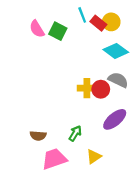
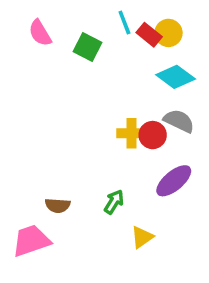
pink semicircle: (37, 29) -> (40, 33), moved
pink trapezoid: (54, 159) -> (31, 241), moved

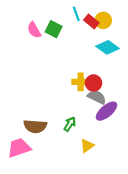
pink semicircle: (40, 33) -> (34, 30), moved
gray semicircle: (179, 121) -> (97, 97), moved
brown semicircle: (58, 205) -> (35, 126), size x1.5

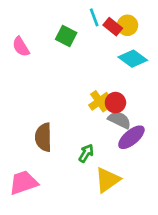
pink semicircle: (34, 30) -> (21, 47), moved
yellow cross: (81, 82) -> (99, 101), turned -35
brown semicircle: (35, 126) -> (43, 137), moved, turned 85
yellow triangle: (87, 146) -> (107, 180), size x1.5

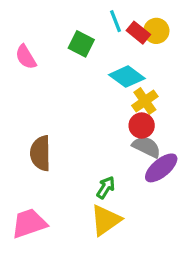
cyan diamond: (133, 59) -> (127, 77), moved
yellow cross: (99, 101) -> (145, 101), moved
brown semicircle: (43, 137) -> (40, 153), moved
yellow triangle: (107, 180) -> (106, 220), moved

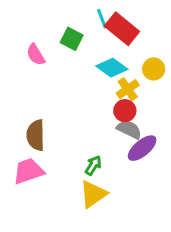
yellow circle: (156, 31) -> (154, 69), moved
red rectangle: (138, 33) -> (122, 29), size x1.6
pink semicircle: (26, 57) -> (36, 55), moved
pink trapezoid: (29, 223) -> (28, 171), moved

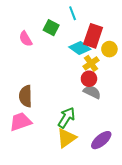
red rectangle: (122, 29) -> (93, 36), moved, turned 70
purple ellipse: (142, 148) -> (101, 140), moved
green arrow: (93, 165) -> (66, 118), size x1.5

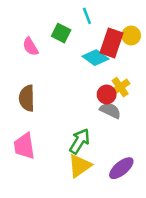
yellow circle: (109, 49) -> (131, 36), moved
yellow cross: (91, 63) -> (120, 87), moved
brown semicircle: (26, 96) -> (27, 98), moved
pink trapezoid: (20, 122) -> (24, 146), turned -80

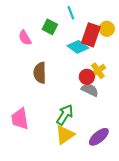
brown semicircle: (27, 98) -> (40, 73), moved

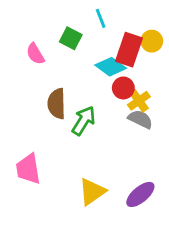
red circle: (87, 77) -> (123, 88), moved
gray semicircle: (90, 90) -> (140, 119), moved
green arrow: (65, 115) -> (84, 121), moved

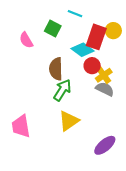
cyan line: (101, 18) -> (75, 14), turned -48
brown semicircle: (57, 104) -> (56, 69), moved
yellow triangle: (92, 192) -> (69, 121), moved

